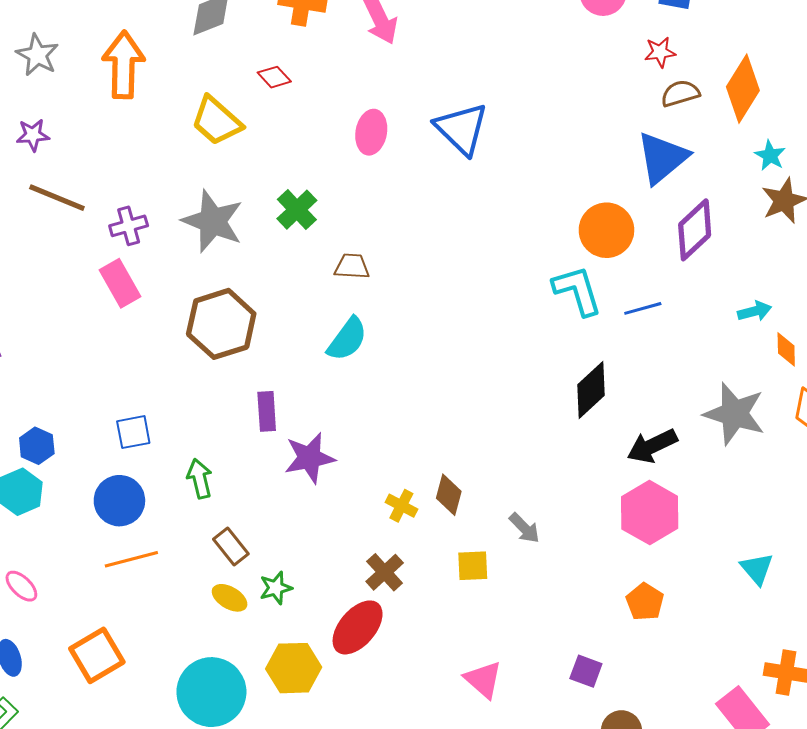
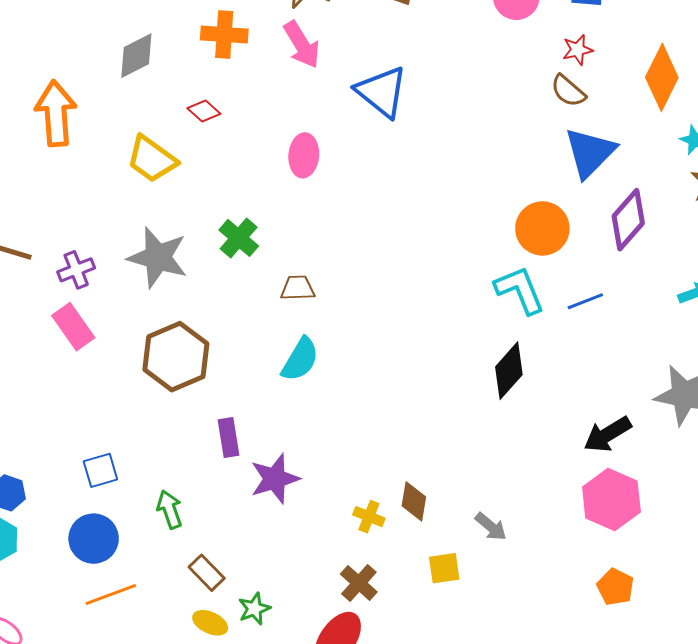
brown semicircle: (680, 93) -> (568, 91), moved, turned -117
blue triangle: (462, 129) -> (382, 92), moved
black diamond: (591, 390) -> (509, 371), moved

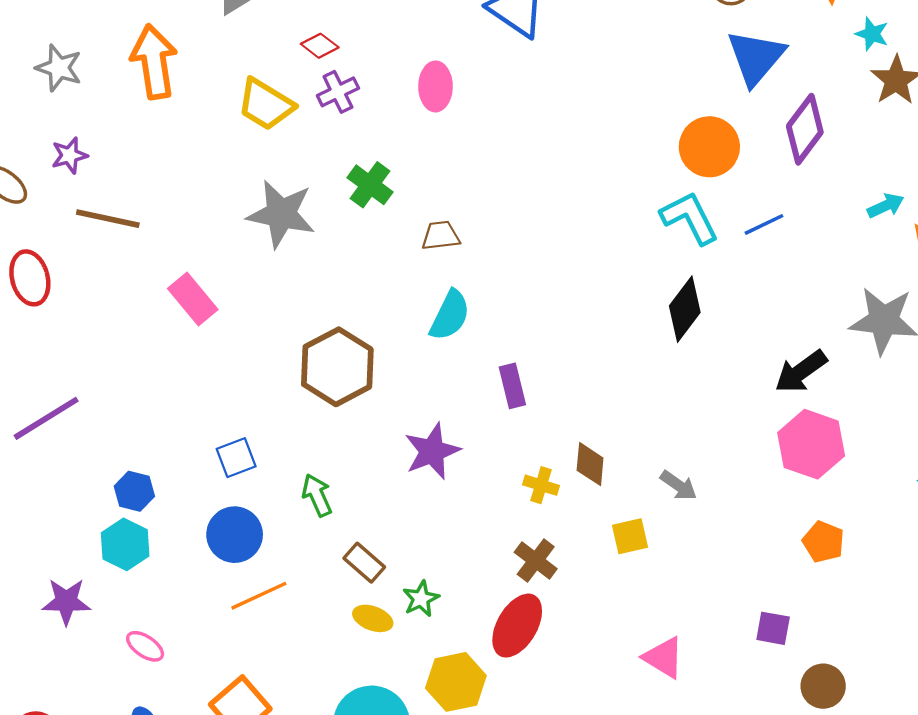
purple cross: (76, 270) -> (338, 92), moved
brown hexagon: (176, 357) -> (337, 367), moved
purple rectangle: (229, 438) -> (512, 386), moved

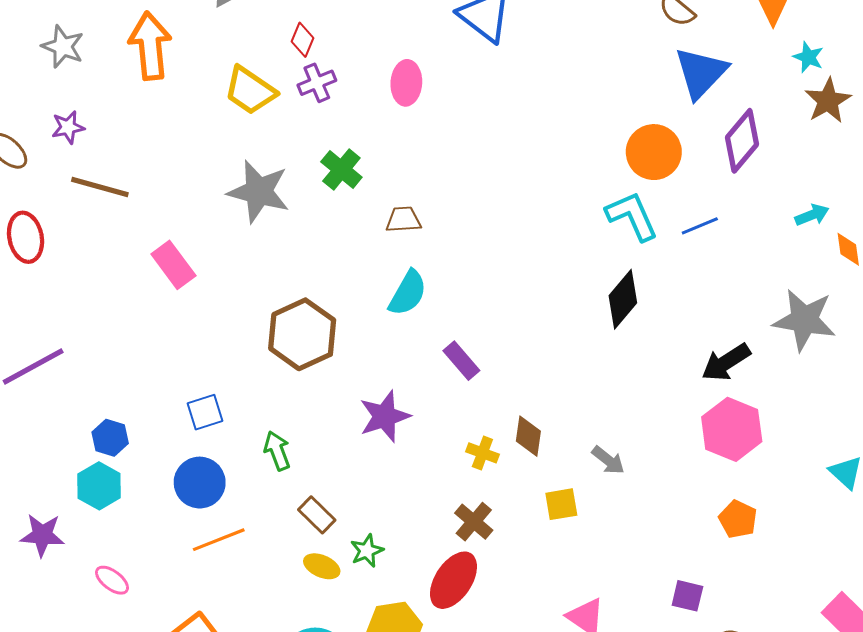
red diamond: (320, 46) -> (302, 40), turned 72
purple rectangle: (512, 386) -> (461, 361), turned -30

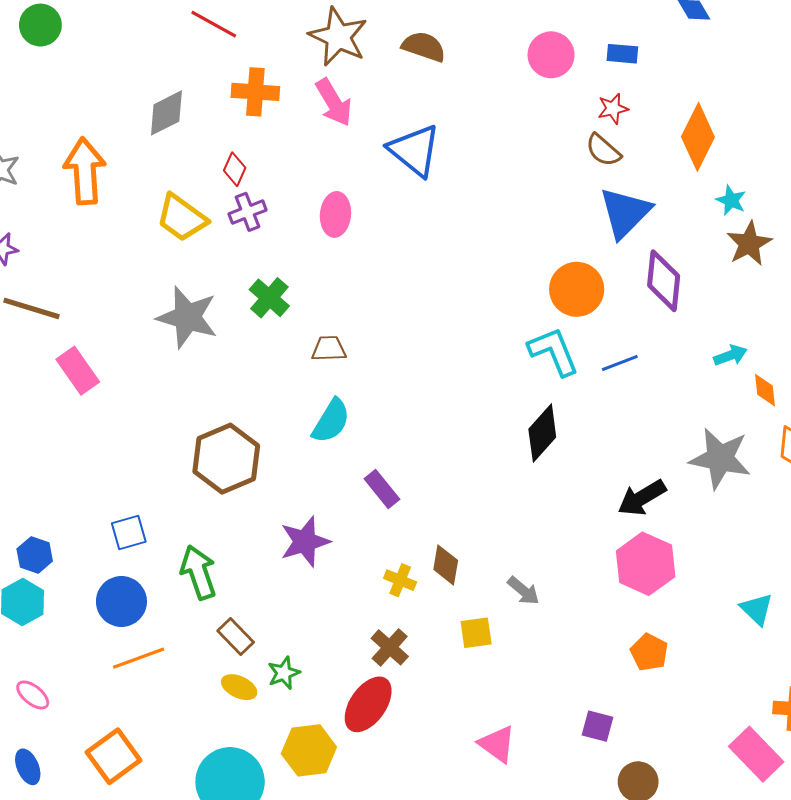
purple diamond: (742, 141) -> (664, 281), turned -36
pink rectangle: (173, 265) -> (78, 371), moved
green arrow: (277, 451) -> (198, 572), size x1.4

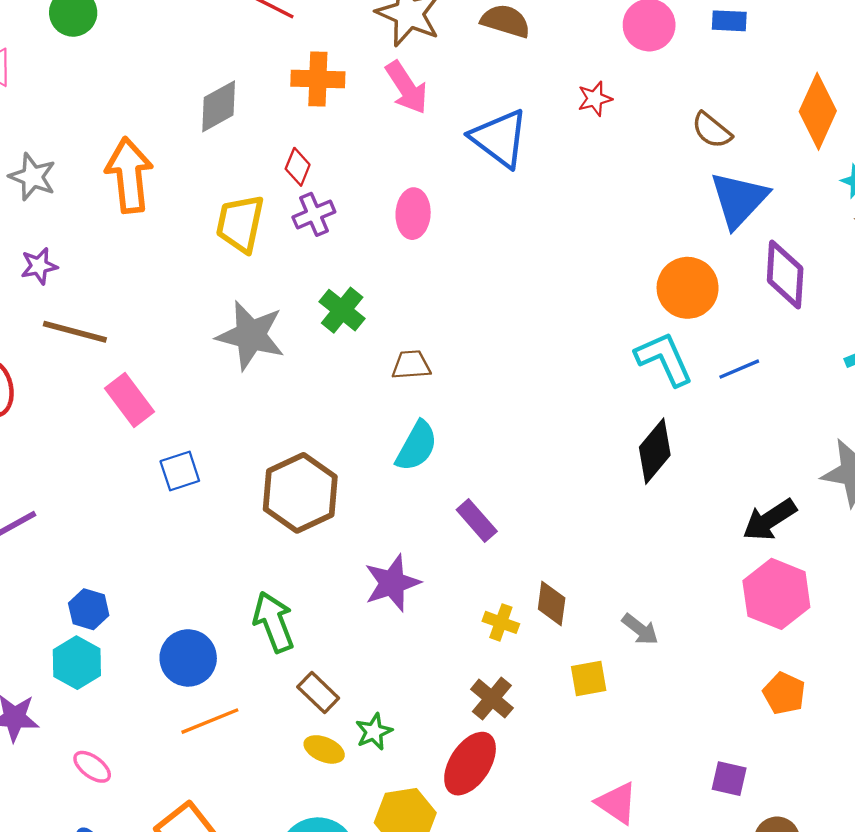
red star: (613, 109) -> (595, 99), moved
yellow trapezoid: (182, 218) -> (240, 224), turned 68
blue square: (129, 533) -> (180, 471), moved

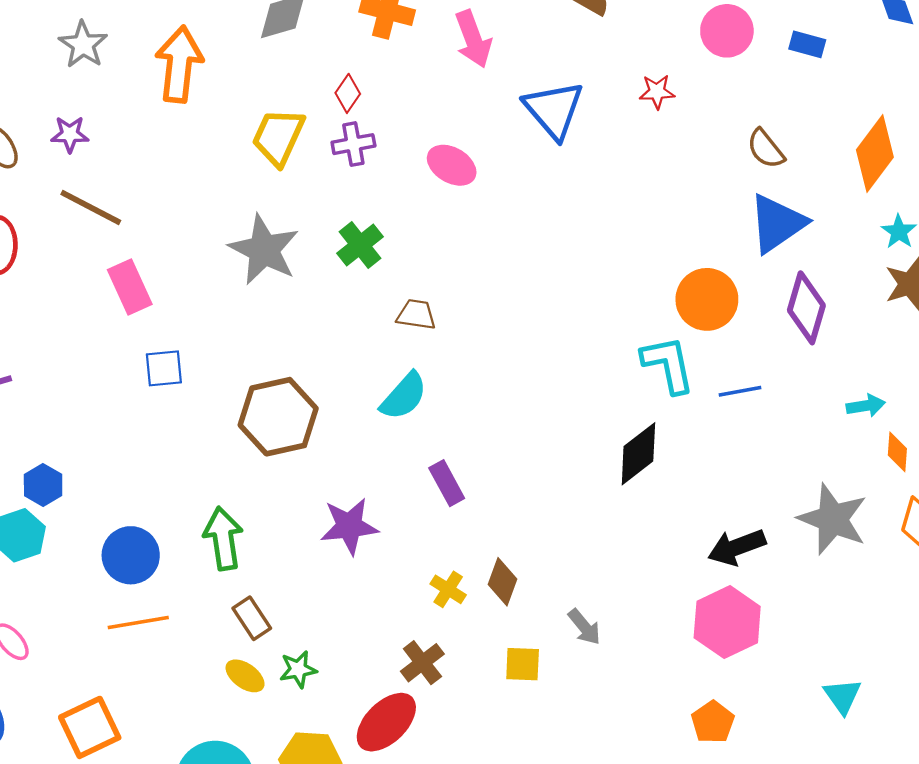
pink ellipse: (413, 214) -> (452, 165), turned -75

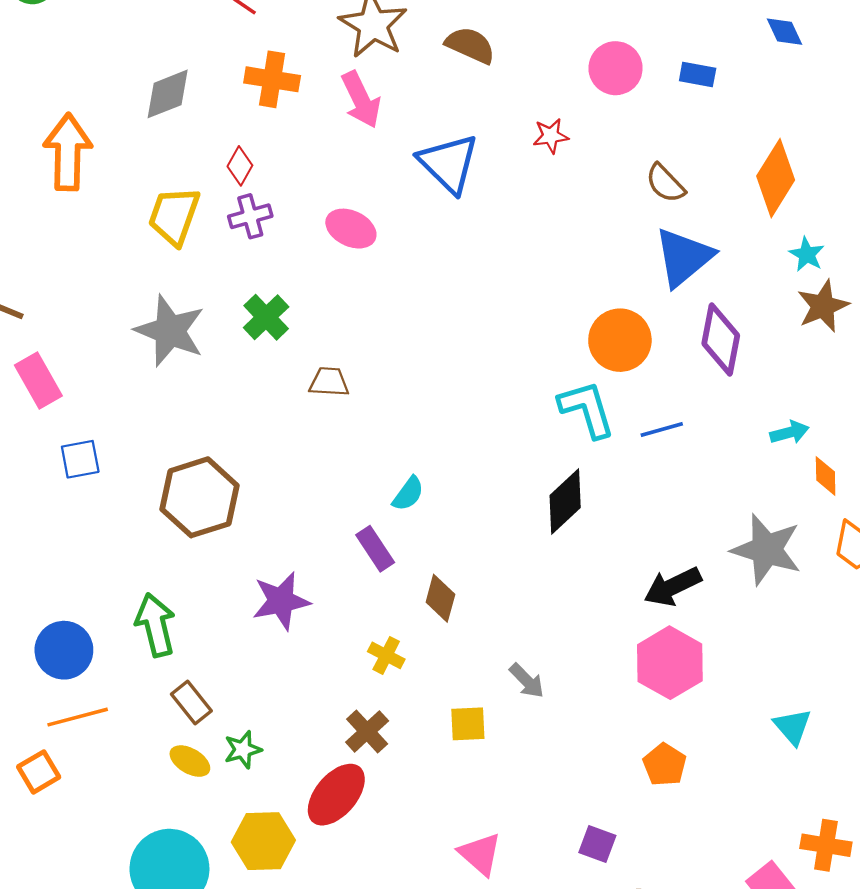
cyan semicircle: (404, 396) -> (408, 494), moved, size x0.7
brown diamond: (502, 582) -> (440, 598), moved
orange square: (90, 727) -> (39, 772), moved, size x0.7

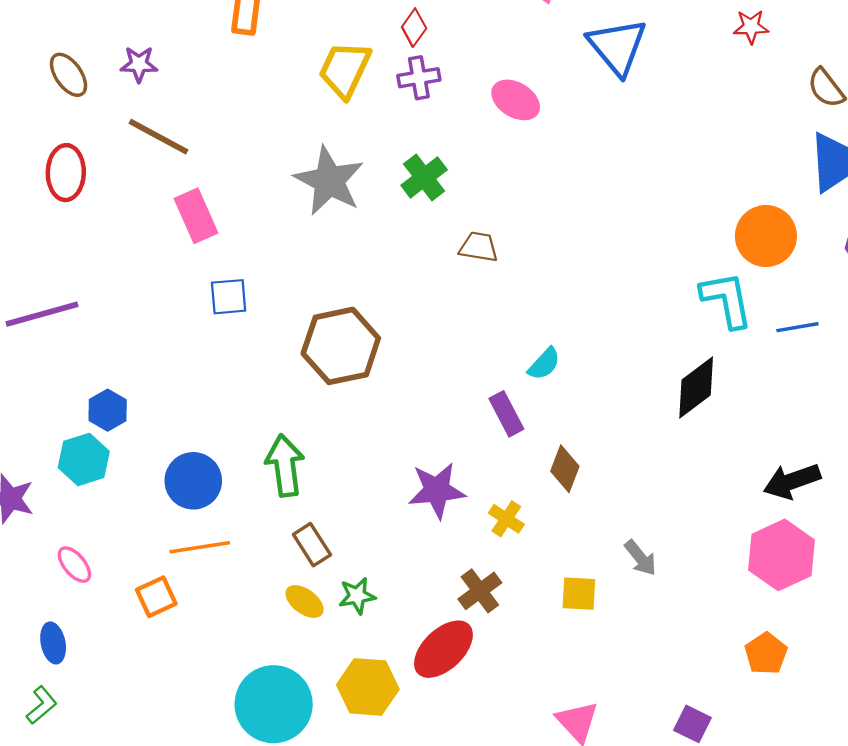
red star: (551, 136) -> (751, 27), moved
purple star: (281, 601) -> (437, 490), moved

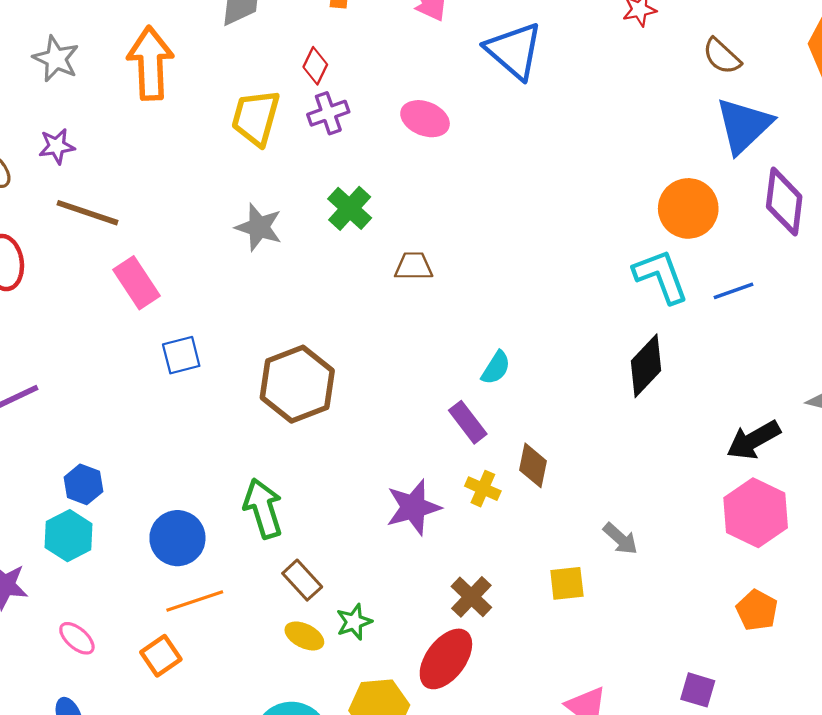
gray star: (329, 181) -> (259, 227), size x0.7
yellow cross: (506, 519) -> (483, 489), moved

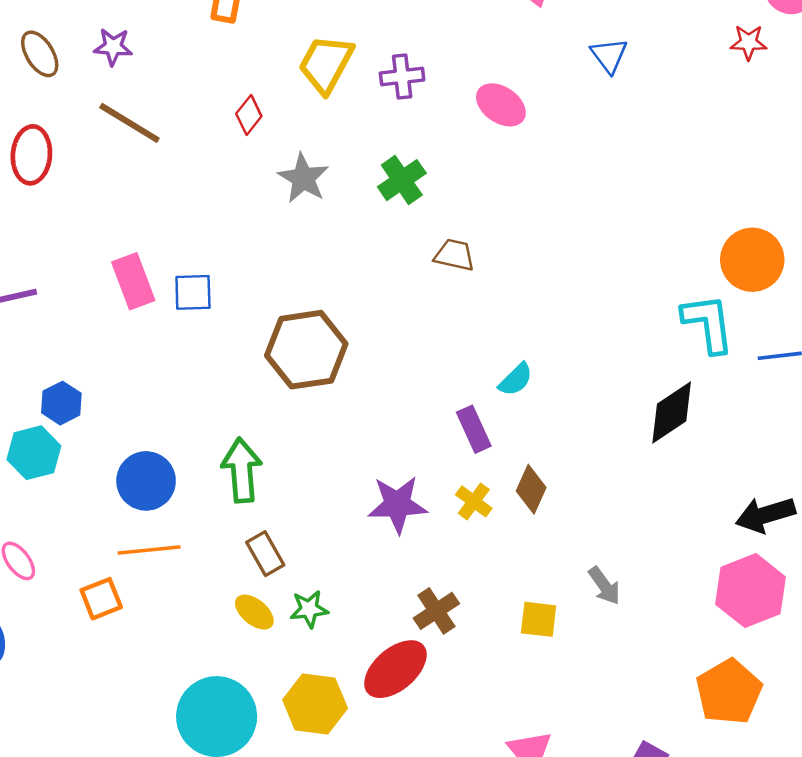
blue triangle: (514, 51) -> (609, 55), size x0.6
red diamond: (315, 66) -> (249, 115), moved
pink rectangle: (137, 283) -> (133, 281), moved
orange pentagon: (757, 610) -> (729, 692), size x1.5

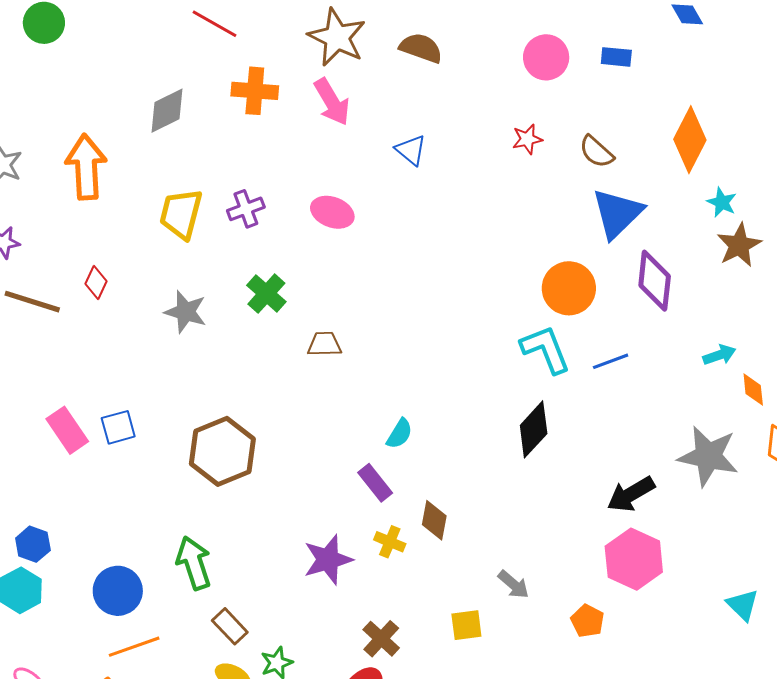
red star: (749, 42) -> (527, 139), moved
red diamond: (249, 115) -> (96, 283), moved
orange pentagon: (729, 692) -> (587, 621), moved, size x0.6

